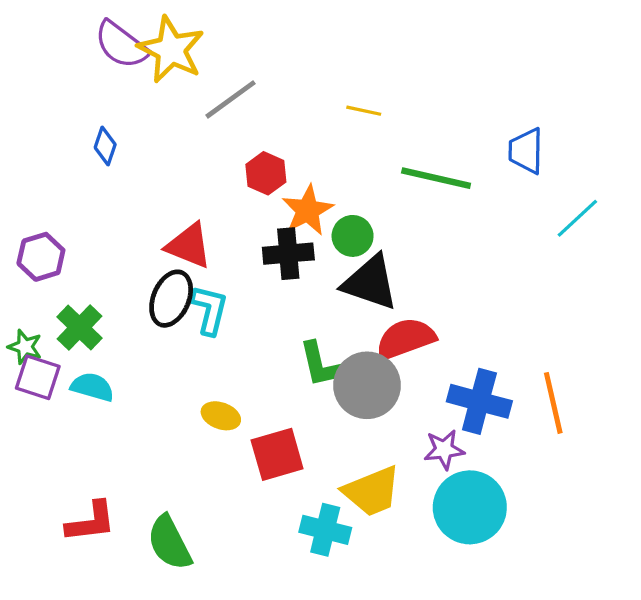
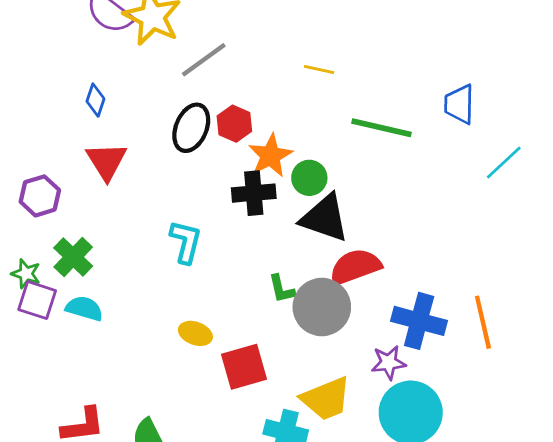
red triangle: (189, 246) -> (107, 161), moved, turned 36
black ellipse: (171, 299) -> (191, 128), moved
green L-shape: (320, 364) -> (282, 289), size x0.7

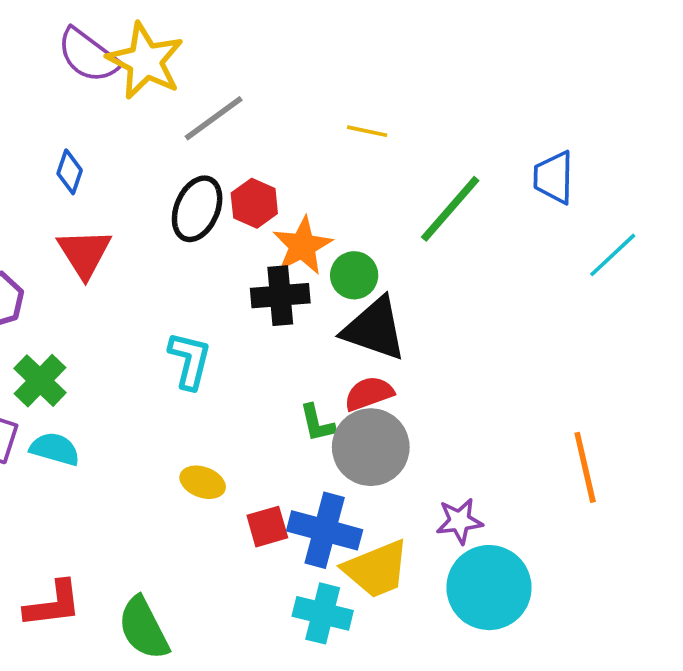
green line: (382, 128) -> (450, 209), turned -62
red semicircle: (355, 267) -> (369, 394), moved, size x0.7
blue cross: (419, 321) -> (325, 530), moved
red square: (244, 367) -> (267, 527), size x0.7

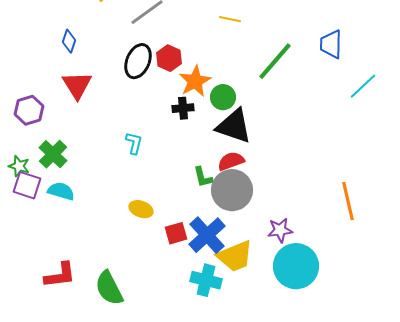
black cross: (280, 296) -> (183, 108), size x0.7
cyan L-shape: (190, 360) -> (134, 143), size x0.7
blue cross: (325, 530) -> (207, 235), turned 33

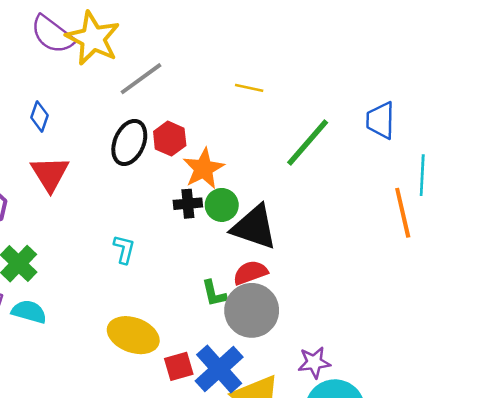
cyan line: (363, 86) -> (422, 175), turned -44
green circle: (223, 97) -> (222, 205), moved
orange line: (348, 201) -> (403, 213), moved
yellow ellipse: (141, 209) -> (133, 335), size x1.6

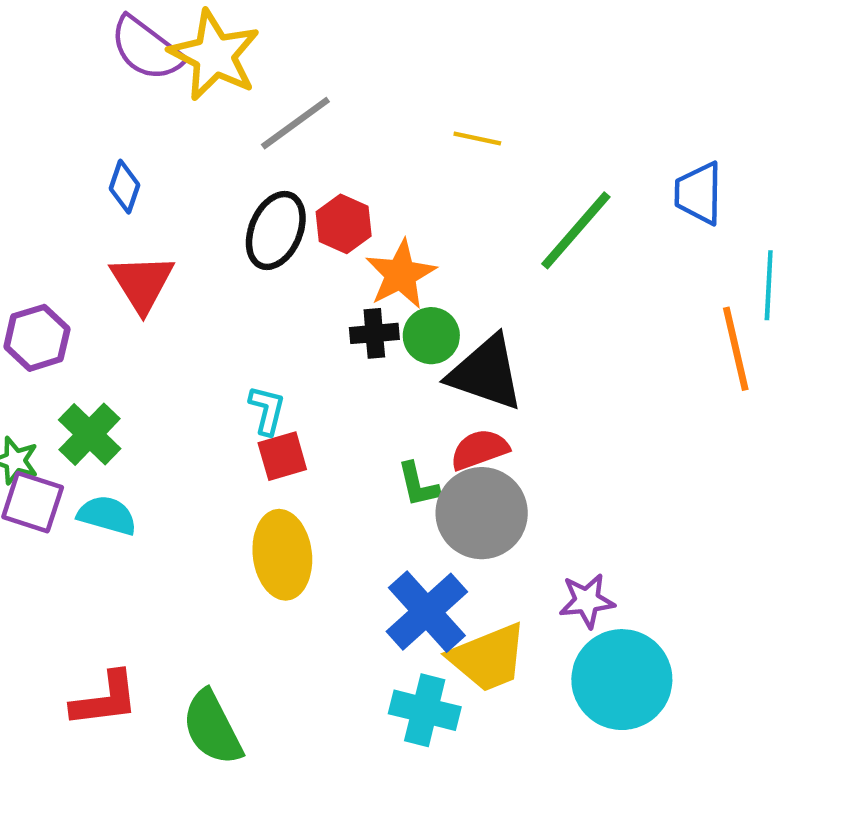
yellow ellipse: (133, 335) -> (282, 555), turned 63
red square: (179, 366) -> (282, 456), moved

